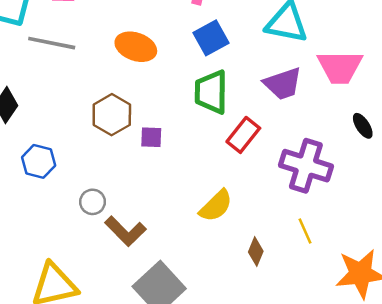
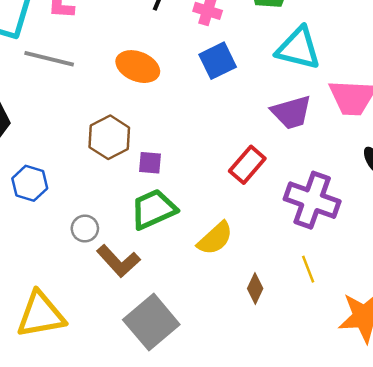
green trapezoid: (211, 92) -> (153, 209), moved, turned 63

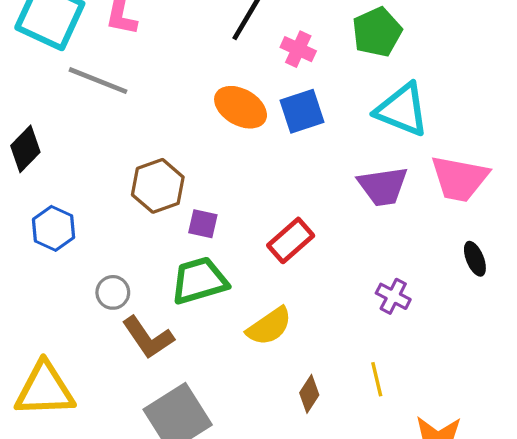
orange ellipse: (138, 67) -> (241, 107), moved
red rectangle: (247, 165) -> (291, 240), moved
purple cross: (312, 200) -> (393, 296), size x0.5

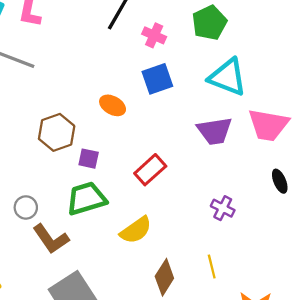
orange ellipse: (241, 107) -> (113, 105), moved, size x0.7
brown diamond: (309, 394) -> (164, 277), size x1.4

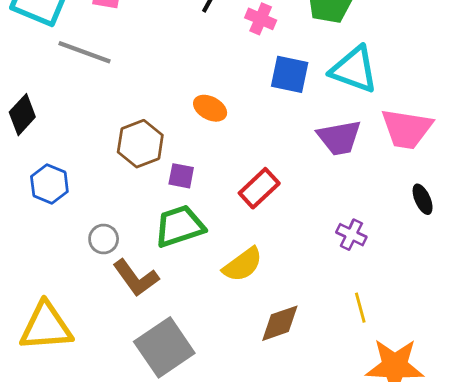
blue square: (157, 79) -> (290, 74), moved, turned 32
yellow line: (212, 266) -> (360, 308), moved
brown diamond: (164, 277) -> (280, 323), turned 40

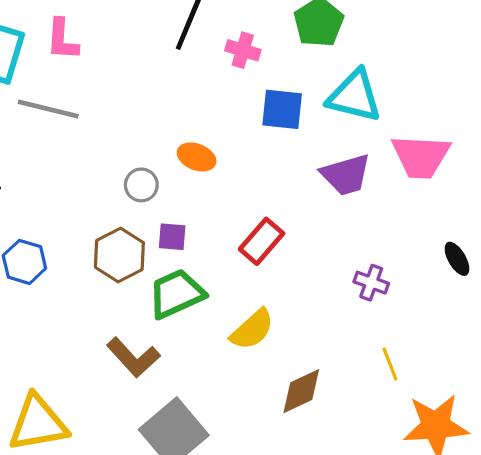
brown hexagon: (140, 144) -> (119, 255), moved
black ellipse: (423, 199) -> (457, 259), moved
gray circle: (104, 239) -> (141, 185), moved

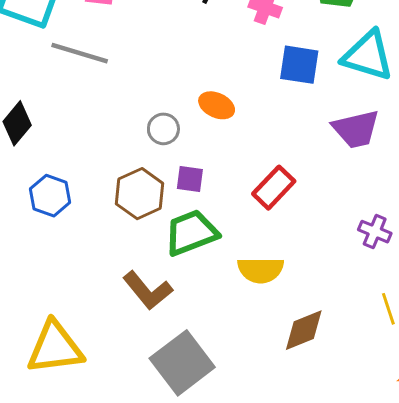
yellow semicircle: (252, 330) -> (261, 270), turned 39

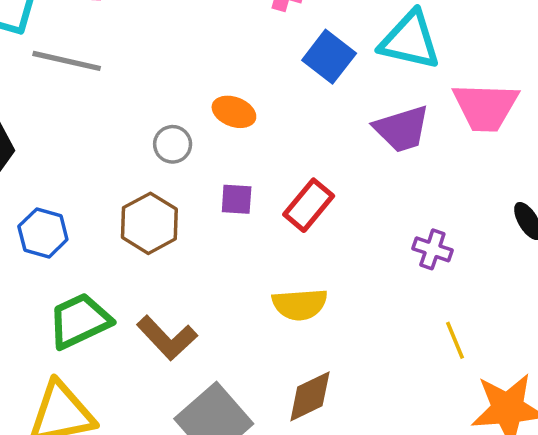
blue square: (299, 65) -> (329, 57), turned 33
purple square: (190, 179) -> (237, 199), moved
green trapezoid: (191, 233) -> (80, 321), moved
brown diamond: (304, 330) -> (310, 396), moved

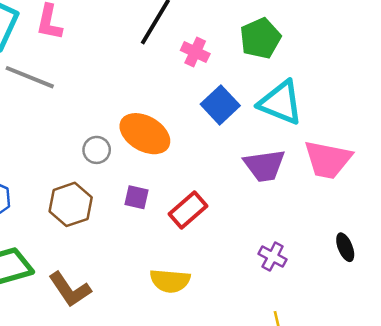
orange ellipse: (234, 112) -> (145, 134), size x1.6

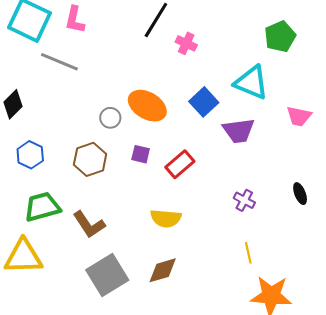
green pentagon: (260, 38) -> (280, 37), moved
blue square: (220, 105) -> (204, 102), moved
pink trapezoid: (328, 160) -> (299, 116), moved, size x0.7

